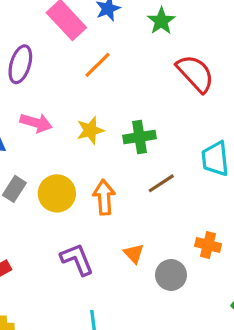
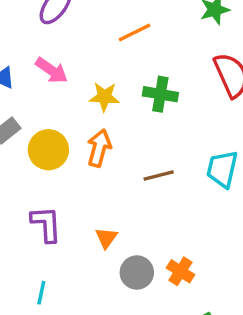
green cross: (140, 137) -> (160, 94), moved
orange arrow: (104, 197) -> (99, 148), moved
orange cross: (208, 245) -> (180, 271), moved

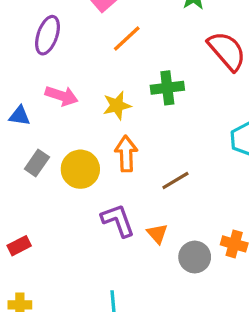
brown line: (159, 176) -> (175, 180), moved
purple L-shape: (46, 224) -> (118, 220), moved

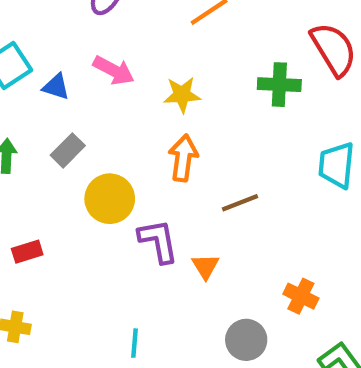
green cross: (167, 88) -> (279, 85), moved
yellow circle: (80, 169) -> (110, 199), moved
gray circle: (195, 257) -> (246, 340), moved

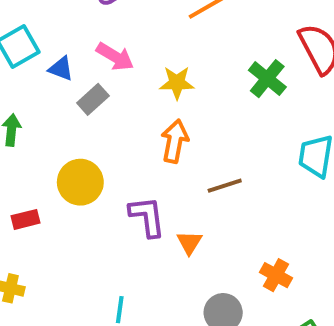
green cross: (279, 85) -> (267, 79), turned 33
gray rectangle: (68, 150) -> (93, 99), moved
yellow circle: (110, 199) -> (80, 182), moved

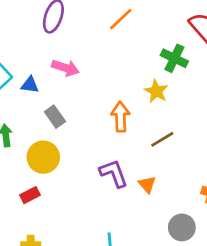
yellow star: (177, 83) -> (156, 91), moved, turned -30
gray rectangle: (93, 99) -> (55, 117), moved, turned -70
yellow circle: (80, 182) -> (43, 157), moved

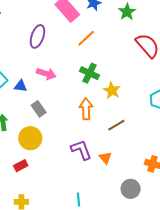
green cross: (174, 58) -> (90, 73), moved

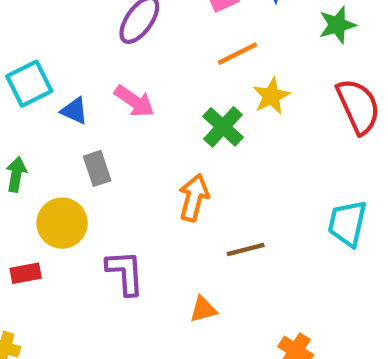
yellow star: (112, 90) -> (271, 96), moved
purple L-shape: (81, 150) -> (125, 273), moved
orange triangle: (105, 158) -> (203, 309), turned 40

